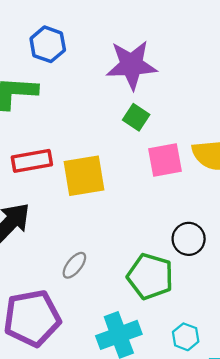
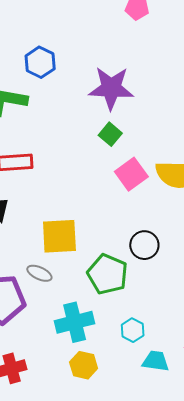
pink square: (165, 160) -> (131, 174), turned -32
yellow square: (84, 176) -> (59, 236), moved
gray ellipse: (74, 265) -> (39, 273), moved, turned 70

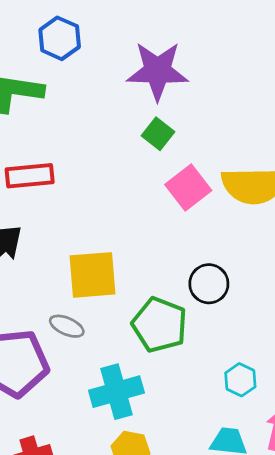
cyan hexagon: (133, 330) -> (240, 380), moved

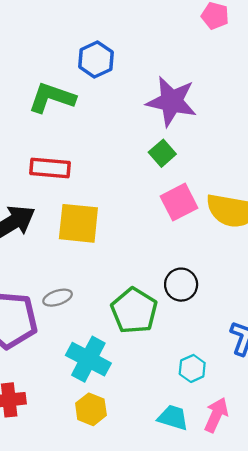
yellow square: (93, 275) -> (78, 223), moved
gray ellipse: (67, 326) -> (58, 298), turned -52
cyan cross: (116, 392) -> (88, 359), turned 33

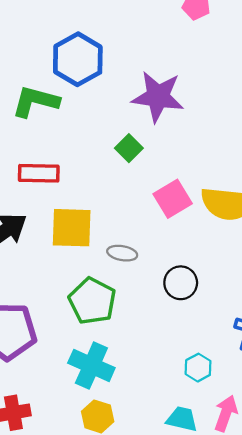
blue hexagon: (96, 59) -> (78, 59), size x1.4
green square: (162, 153) -> (129, 148), moved
gray ellipse: (58, 298) -> (122, 253), moved, turned 32
green pentagon: (134, 311) -> (92, 301), moved

